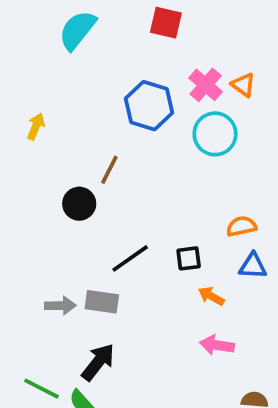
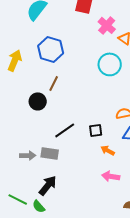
pink cross: (206, 85) -> (107, 25), moved
blue hexagon: (149, 106) -> (51, 49), moved
yellow arrow: (36, 126) -> (15, 60), size x1.5

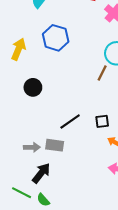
brown line: (54, 83) -> (102, 73), moved
black circle: (38, 101) -> (33, 87), moved
black arrow: (48, 185) -> (41, 173), moved

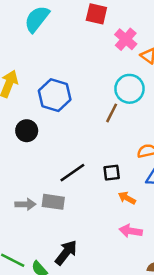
blue hexagon: (56, 38) -> (55, 95), moved
black arrow: (41, 173) -> (66, 253), moved

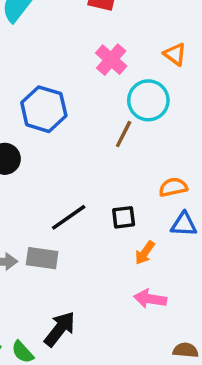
pink cross: (126, 39) -> (111, 60), moved
orange arrow: (127, 198) -> (145, 253), turned -84

